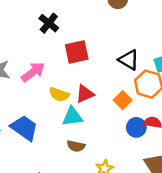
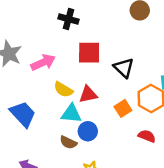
black cross: (49, 23) -> (69, 19), turned -36
black triangle: (129, 60) -> (124, 68), moved
blue circle: (136, 127) -> (88, 131), moved

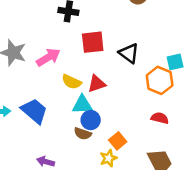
orange square: (123, 108) -> (118, 141), moved
blue circle: (88, 131) -> (91, 120), moved

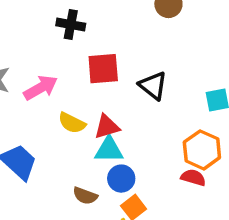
orange hexagon: (160, 80) -> (202, 150), moved
cyan triangle: (82, 105) -> (109, 150), moved
blue circle: (91, 120) -> (121, 179), moved

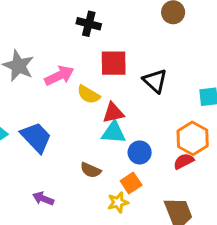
yellow semicircle: (72, 123) -> (88, 95), moved
red semicircle: (193, 178) -> (184, 161), turned -48
blue circle: (121, 179) -> (140, 152), moved

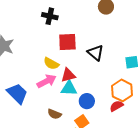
pink arrow: (59, 76) -> (47, 81), moved

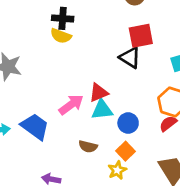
red square: (67, 42) -> (141, 36), moved
yellow semicircle: (51, 64) -> (61, 36), moved

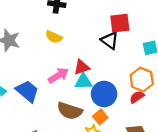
yellow semicircle: (61, 36) -> (54, 37), moved
blue circle: (128, 123) -> (104, 94), size x1.5
brown semicircle: (88, 146) -> (70, 111), size x1.6

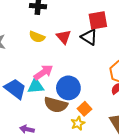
red triangle: (82, 67) -> (64, 37), moved, turned -49
cyan triangle: (84, 81) -> (36, 86), moved
blue circle: (104, 94) -> (68, 88), moved

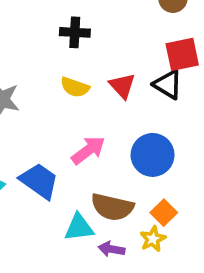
cyan triangle: (36, 86) -> (79, 228), moved
blue circle: (68, 88) -> (153, 155), moved
purple arrow: (27, 129) -> (111, 249), moved

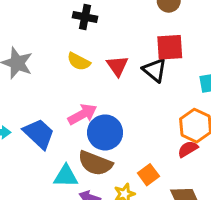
blue circle: (153, 155) -> (105, 132), moved
orange square: (164, 213) -> (148, 175), moved

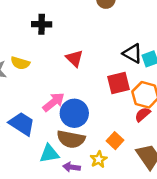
red square: (170, 47) -> (119, 83), moved
yellow semicircle: (79, 62) -> (20, 63), moved
black triangle: (155, 70) -> (132, 53), moved

